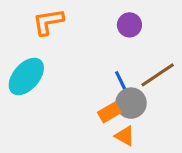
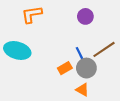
cyan ellipse: (26, 76) -> (17, 50), turned 65
orange rectangle: (109, 112) -> (65, 68), moved

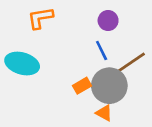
blue line: (80, 55) -> (102, 50), moved
gray circle: (86, 68) -> (109, 86), size x1.4

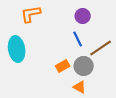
cyan ellipse: (22, 64) -> (17, 49), turned 65
gray circle: (109, 86) -> (84, 66), size x0.7

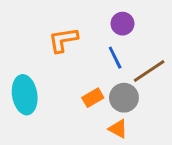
orange L-shape: (31, 14) -> (63, 40), moved
cyan ellipse: (17, 49) -> (25, 95), moved

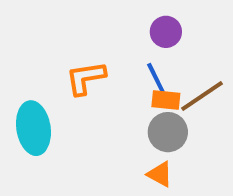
orange L-shape: (63, 40) -> (86, 78), moved
orange rectangle: (93, 98) -> (166, 100), moved, turned 36

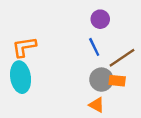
orange L-shape: (86, 78) -> (24, 47), moved
orange rectangle: (166, 100) -> (117, 81), moved

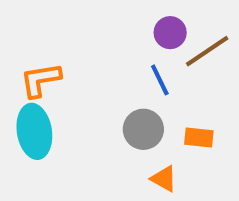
brown line: (122, 58) -> (207, 51), moved
gray circle: (101, 80) -> (143, 129), moved

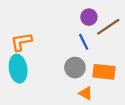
orange rectangle: (199, 138) -> (104, 72), size x1.5

